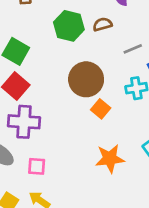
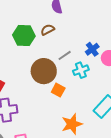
gray line: (133, 49) -> (65, 55), moved

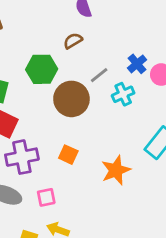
green hexagon: (24, 35) -> (42, 69), moved
orange square: (58, 90) -> (68, 155), moved

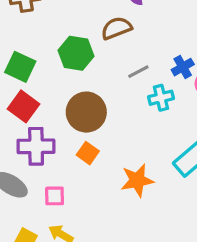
brown semicircle: (73, 41) -> (116, 28), size x1.4
brown circle: (71, 99) -> (86, 112), moved

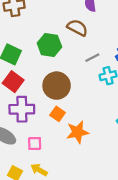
brown semicircle: (116, 28) -> (77, 28), turned 48
orange star: (137, 180) -> (78, 132), moved

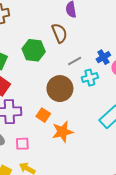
brown semicircle: (77, 28) -> (59, 33), turned 42
brown circle: (57, 86) -> (60, 89), moved

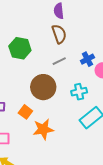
brown semicircle: (59, 33) -> (59, 34), moved
cyan cross: (90, 78) -> (79, 92), moved

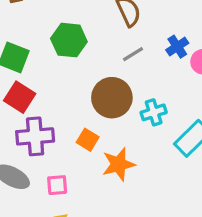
cyan cross: (79, 92) -> (154, 112), moved

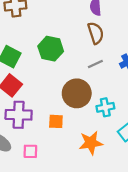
orange square: (88, 140) -> (56, 121), turned -35
orange star: (119, 164) -> (91, 143), moved

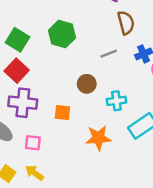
brown semicircle: (96, 33) -> (126, 23), moved
brown circle: (77, 93) -> (87, 84), size x0.6

